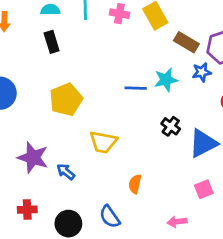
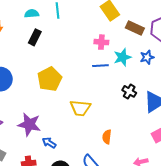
pink cross: (119, 14) -> (101, 42), moved
black rectangle: (52, 42) -> (35, 37), turned 49
blue star: (202, 72) -> (147, 57), moved
blue arrow: (66, 172) -> (49, 143), moved

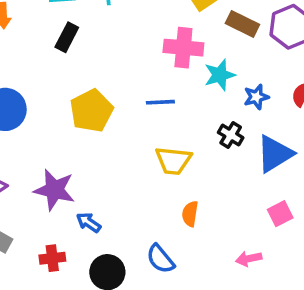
pink cross: (101, 42) -> (183, 48), size x1.5
blue star: (147, 57) -> (256, 97), moved
blue line: (100, 66) -> (160, 102), moved
yellow trapezoid: (80, 108) -> (173, 161), moved

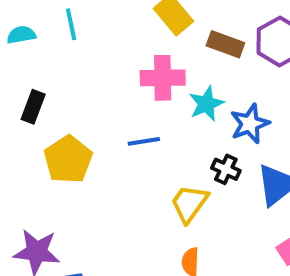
black rectangle: (67, 37) -> (33, 107), moved
blue star: (256, 97) -> (250, 124), size x1.4
yellow trapezoid: (173, 161) -> (189, 203), moved, turned 126

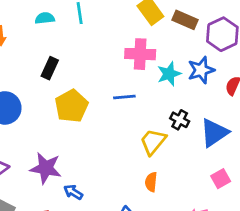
brown rectangle: (225, 44) -> (185, 20), moved
blue star: (250, 124) -> (201, 70), moved

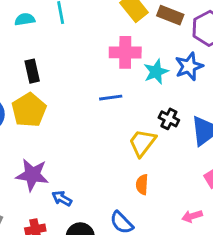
black rectangle: (50, 68) -> (32, 71), turned -35
yellow pentagon: (71, 106) -> (29, 110), moved

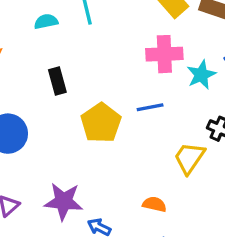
yellow pentagon: (29, 110) -> (101, 123), moved
orange semicircle: (142, 185) -> (154, 204), moved, turned 102

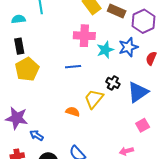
cyan semicircle: (46, 21) -> (18, 19), moved
yellow pentagon: (101, 123) -> (27, 69), moved
orange semicircle: (154, 204) -> (73, 112), moved

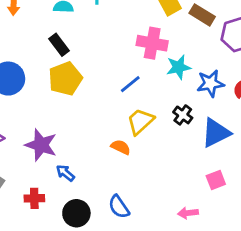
black rectangle: (19, 46) -> (59, 45), turned -35
blue star: (128, 47) -> (210, 83), moved
blue line: (73, 67) -> (130, 84), turned -42
yellow trapezoid: (94, 99) -> (140, 121), moved

